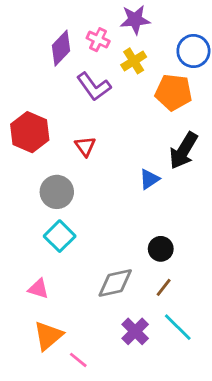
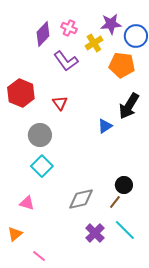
purple star: (135, 20) -> (111, 24), moved
black circle: (161, 249) -> (124, 185), moved
orange triangle: (48, 336) -> (15, 234), moved, size x0.7
pink line: (78, 360) -> (39, 256), moved

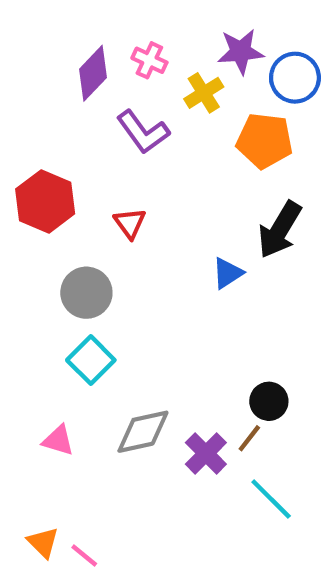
gray diamond: (81, 199) -> (143, 432), moved
purple cross: (95, 233) -> (206, 453), moved
orange triangle: (15, 234) -> (43, 542), moved, turned -35

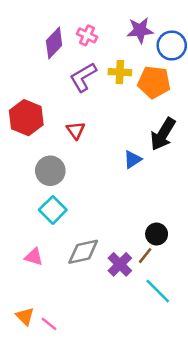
yellow cross: (204, 93) -> (120, 72), moved, turned 35
purple L-shape: (143, 132) -> (83, 77), turned 96

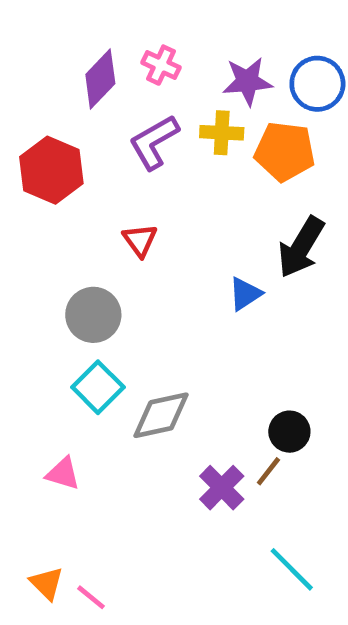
purple star: (140, 30) -> (247, 81), moved
red hexagon: (26, 118) -> (51, 170), moved
gray diamond: (83, 252) -> (161, 415), moved
cyan line: (158, 291) -> (292, 569), moved

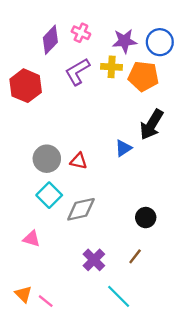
red triangle: (140, 240) -> (79, 161), moved, turned -42
brown line: (268, 471) -> (135, 256), moved
purple cross: (222, 488) -> (94, 260), moved
cyan line: (292, 569) -> (119, 296), moved

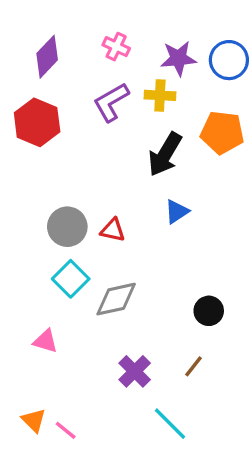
purple diamond: (50, 40) -> (47, 57), moved
orange pentagon: (143, 76) -> (222, 132), moved
black arrow: (152, 125) -> (165, 154), moved

